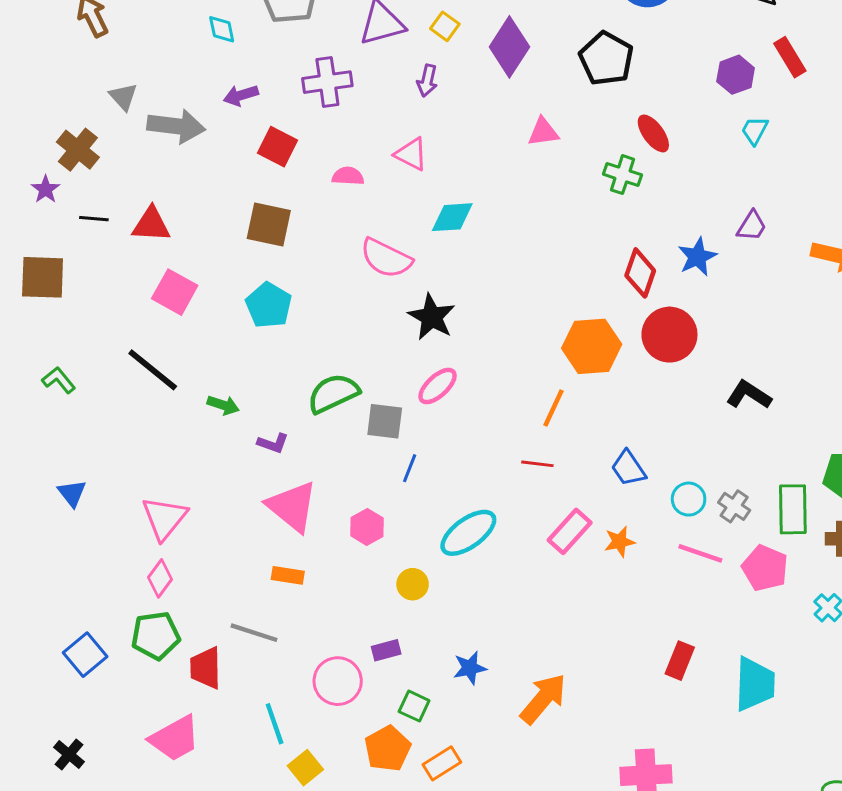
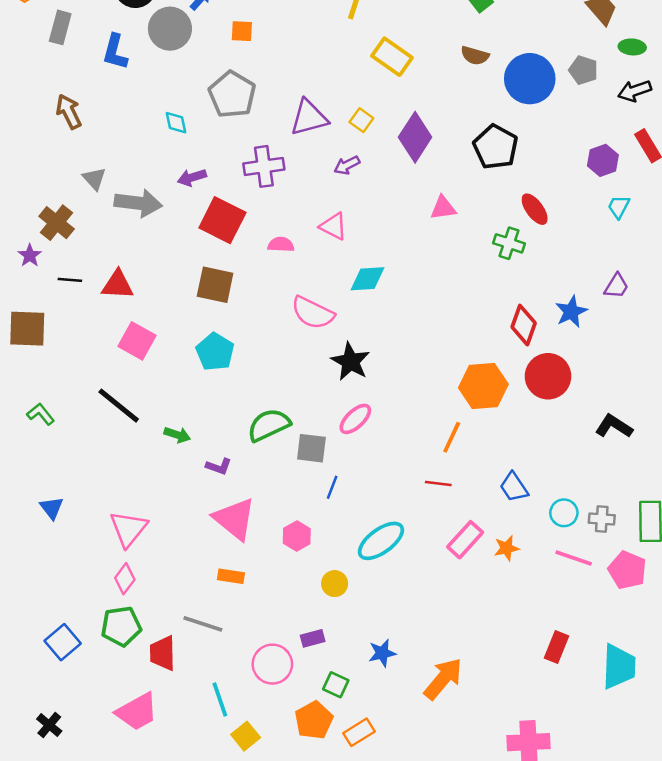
purple arrow: (427, 81) -> (347, 165), turned 50
red square: (277, 147) -> (222, 220), size x1.4
gray cross: (734, 506) -> (602, 519), turned -30

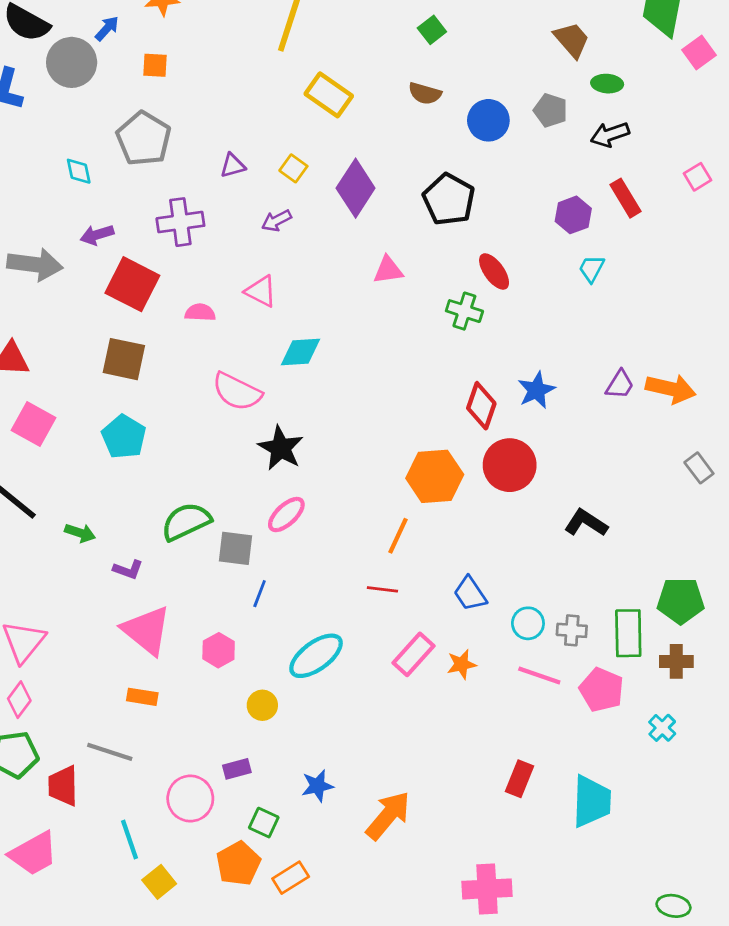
blue circle: (530, 79) -> (488, 120), size x0.7
purple triangle: (309, 118) -> (233, 166), size x0.6
purple trapezoid: (616, 286) -> (620, 385), moved

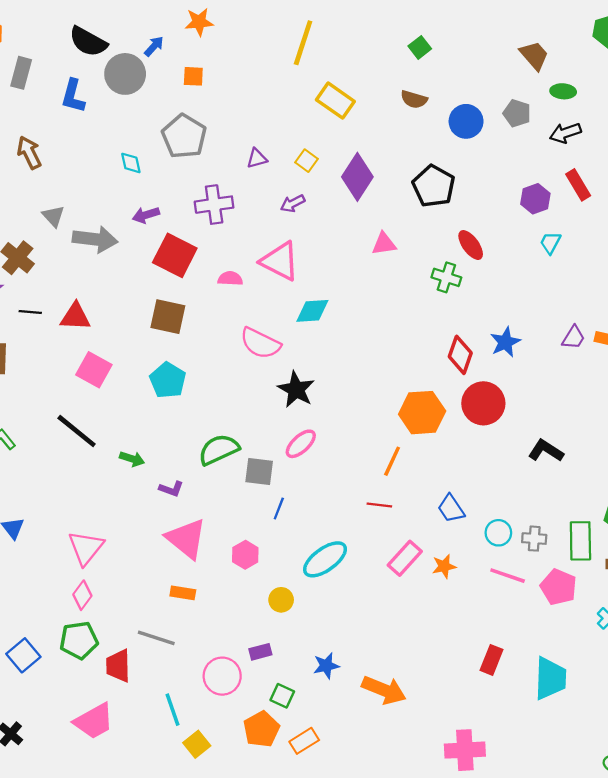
pink triangle: (261, 291) -> (280, 261), size x1.5
orange arrow: (388, 815) -> (384, 690), turned 72

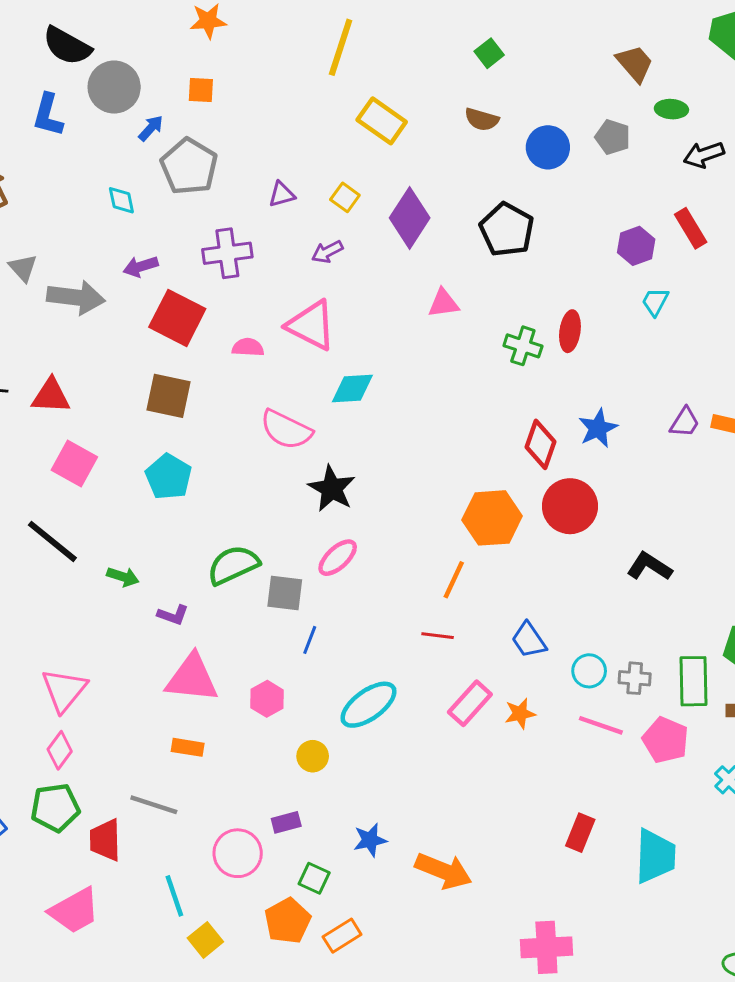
blue arrow: (154, 46) -> (151, 128), moved
black arrow: (565, 133) -> (704, 155), moved
red ellipse: (471, 245) -> (570, 331), moved, turned 44
pink triangle: (186, 539) -> (192, 678), turned -33

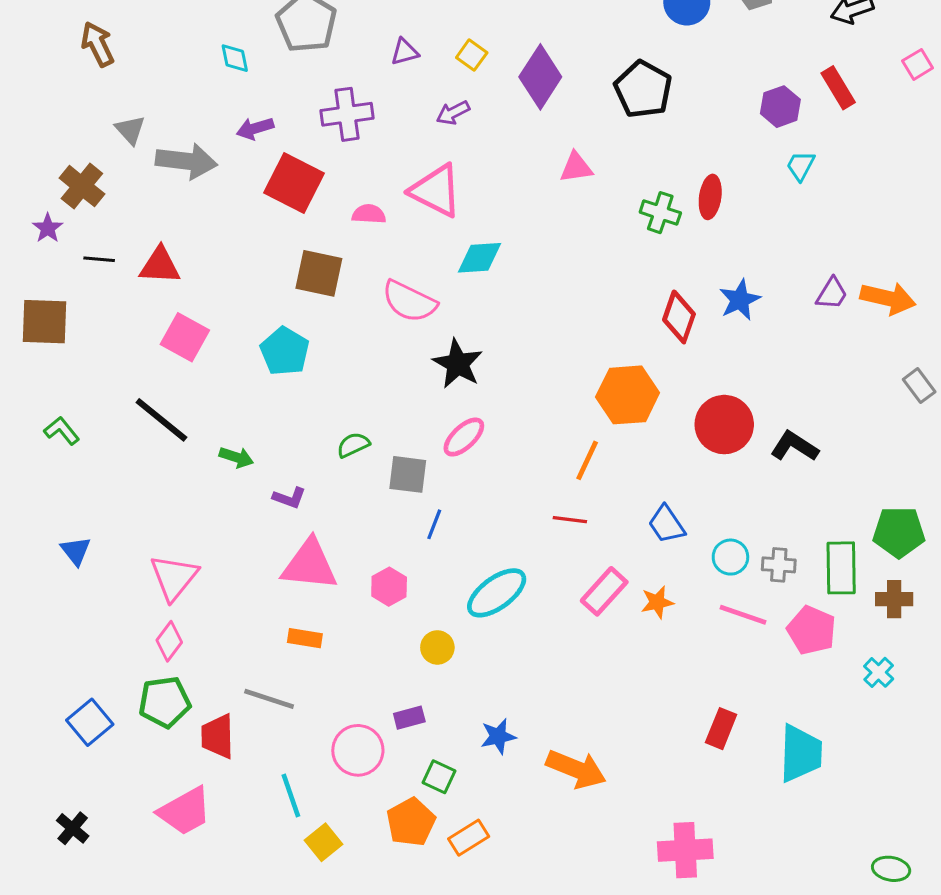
brown square: (168, 396) -> (319, 273), moved
red circle: (570, 506) -> (724, 425), moved
green semicircle: (233, 565) -> (353, 445), size x0.6

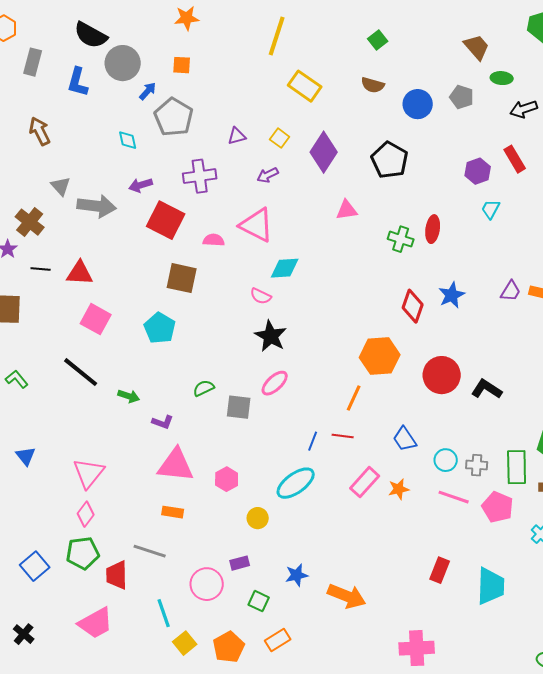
pink semicircle: (409, 301) -> (261, 296), moved, size x0.6
blue line: (434, 524) -> (313, 441), moved
orange pentagon: (411, 822) -> (229, 647), moved

